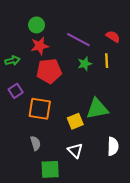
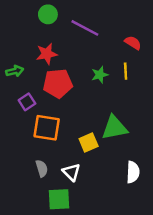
green circle: (37, 25) -> (48, 14), moved
purple line: (78, 40) -> (85, 28), moved
purple square: (16, 91) -> (27, 102), moved
white triangle: (75, 151) -> (71, 172), moved

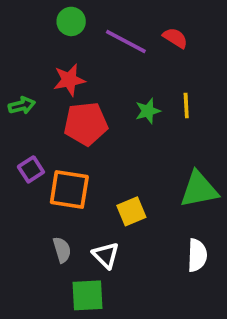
red semicircle: (133, 43) -> (175, 38), moved
purple square: (27, 102) -> (31, 169), moved
green triangle: (114, 128) -> (199, 189), moved

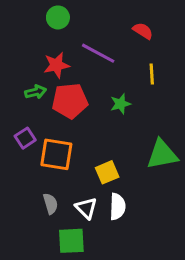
purple line: (126, 42) -> (98, 53), moved
green arrow: (22, 105) -> (36, 92), moved
yellow line: (186, 105) -> (152, 74), moved
green star: (148, 111) -> (120, 104), moved
white semicircle: (197, 255) -> (118, 207), moved

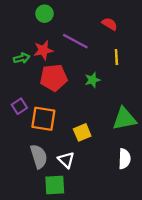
green arrow: (36, 92) -> (22, 58), moved
gray semicircle: (50, 204) -> (39, 156), size x1.5
white semicircle: (118, 207) -> (124, 159), moved

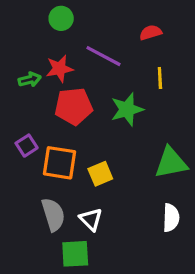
red semicircle: (110, 24) -> (151, 32), turned -49
green star: (92, 80) -> (127, 109), size x1.5
yellow square: (82, 132) -> (100, 174), moved

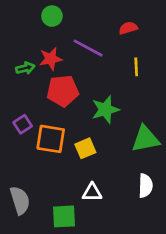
green star: (127, 109) -> (105, 110), moved
gray semicircle: (53, 215) -> (20, 200), moved
white triangle: (91, 219) -> (92, 192), moved, turned -45

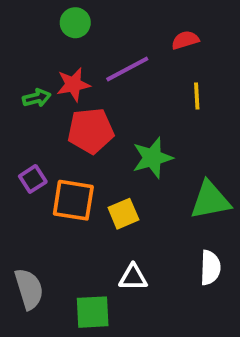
purple line: (88, 48) -> (127, 69), turned -56

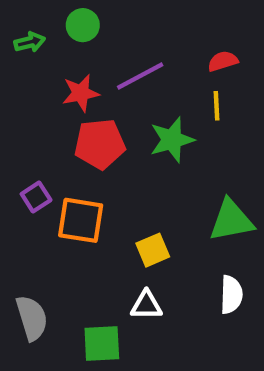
red semicircle: (185, 40) -> (223, 61), moved
green arrow: (37, 98) -> (30, 42), moved
green star: (152, 158) -> (172, 140), moved
yellow square: (123, 214) -> (153, 250), moved

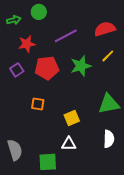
red semicircle: (223, 61) -> (105, 29), size x1.5
red star: (81, 93) -> (27, 44), moved
yellow line: (216, 106) -> (108, 56), moved, turned 48
purple square: (36, 197) -> (17, 70), moved
orange square: (81, 220) -> (38, 104), size x0.6

